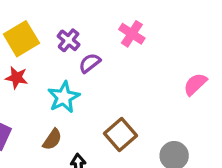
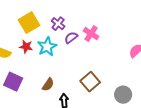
pink cross: (132, 34) -> (91, 34), moved
cyan star: (64, 97) -> (47, 47), moved

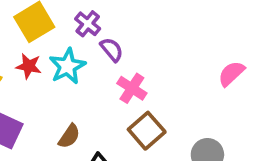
pink cross: (91, 34) -> (132, 88), moved
purple semicircle: (71, 38) -> (112, 50), turned 88

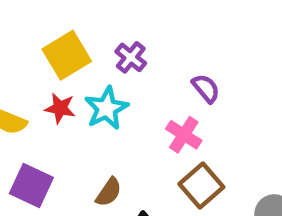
purple semicircle: (112, 50) -> (206, 88), moved

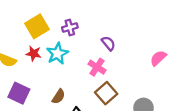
purple cross: (131, 57) -> (70, 27), turned 35

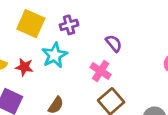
yellow square: (37, 26) -> (31, 24), turned -35
red star: (34, 54) -> (24, 67), moved

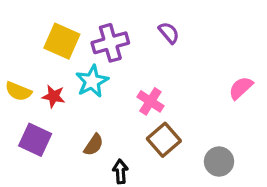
purple cross: (69, 25) -> (110, 43), size x1.5
purple semicircle: (114, 43) -> (169, 33), moved

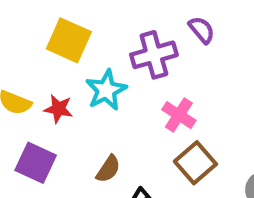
purple cross: (110, 43) -> (154, 55), moved

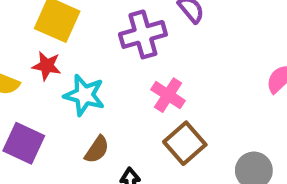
cyan star: (106, 90) -> (84, 95), moved, turned -30
red star: (58, 109) -> (47, 66), moved

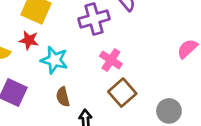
brown semicircle: (97, 150) -> (63, 97), turned 132

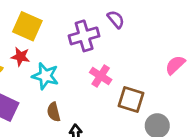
brown square: (122, 93) -> (131, 99), moved, turned -32

